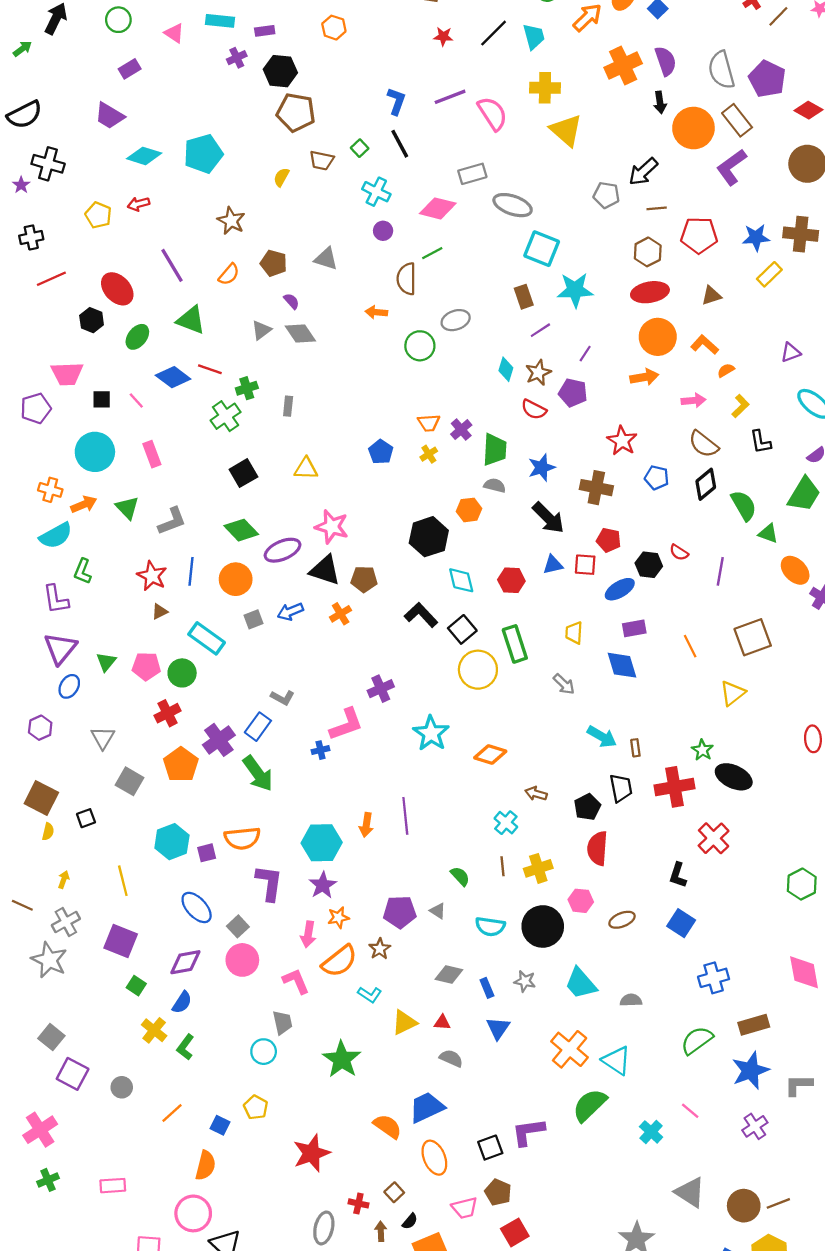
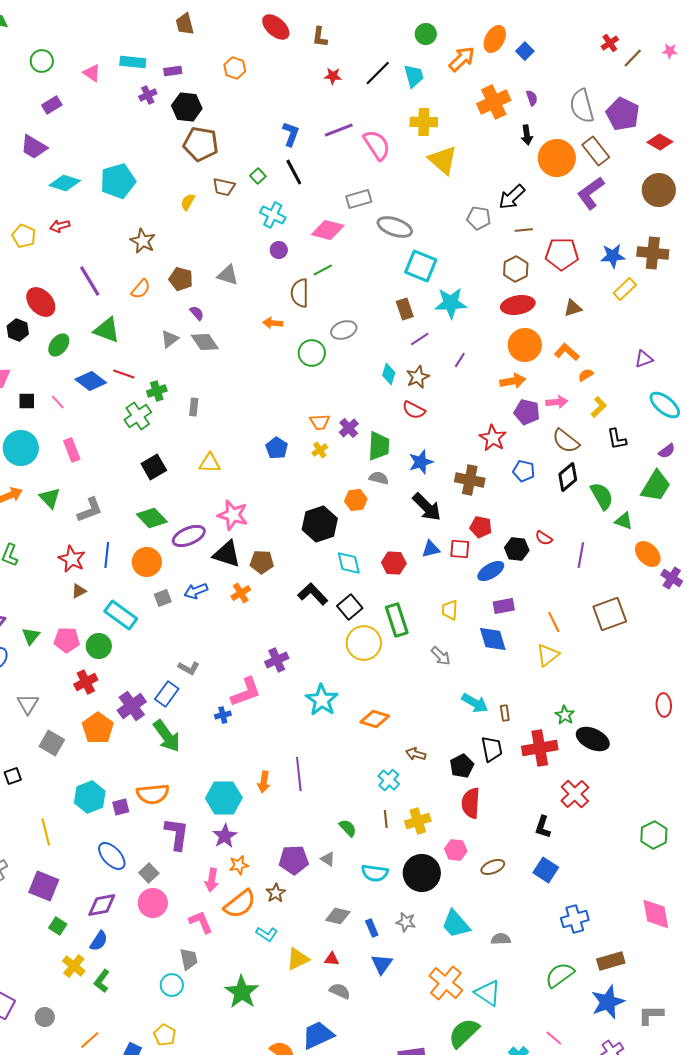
purple semicircle: (666, 61) -> (532, 98), size x0.6
purple pentagon: (573, 393) -> (527, 412), moved
yellow triangle: (733, 693) -> (548, 655), moved

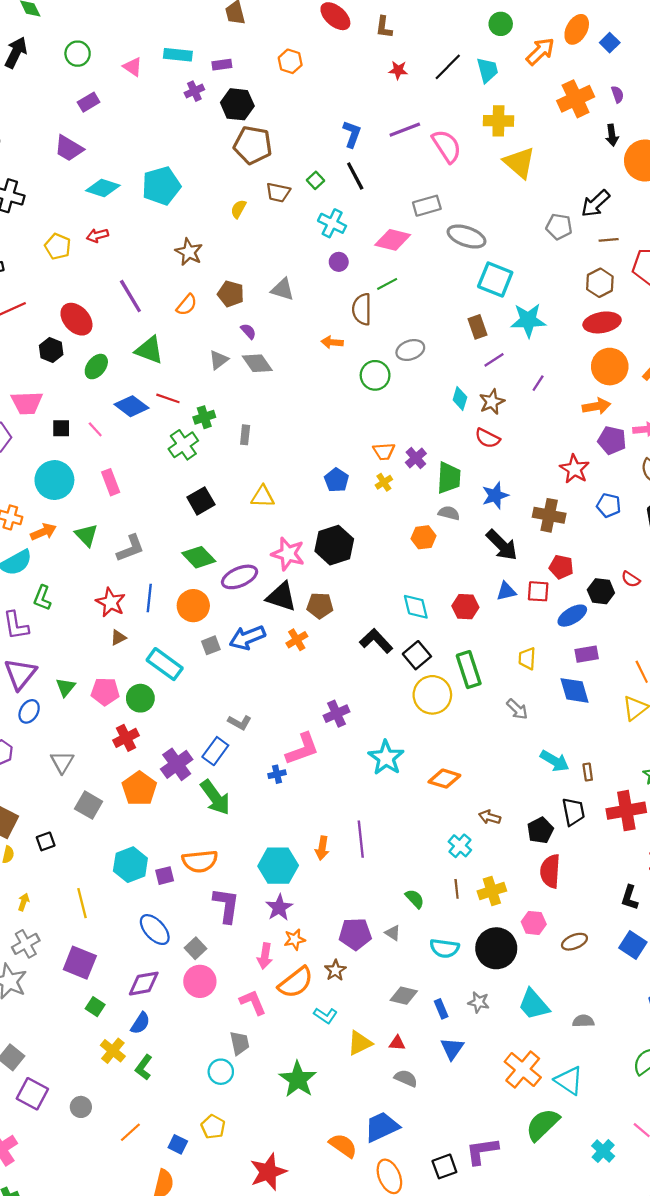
black hexagon: (320, 524) -> (334, 545), moved
blue arrow: (196, 591) -> (247, 638), size x1.4

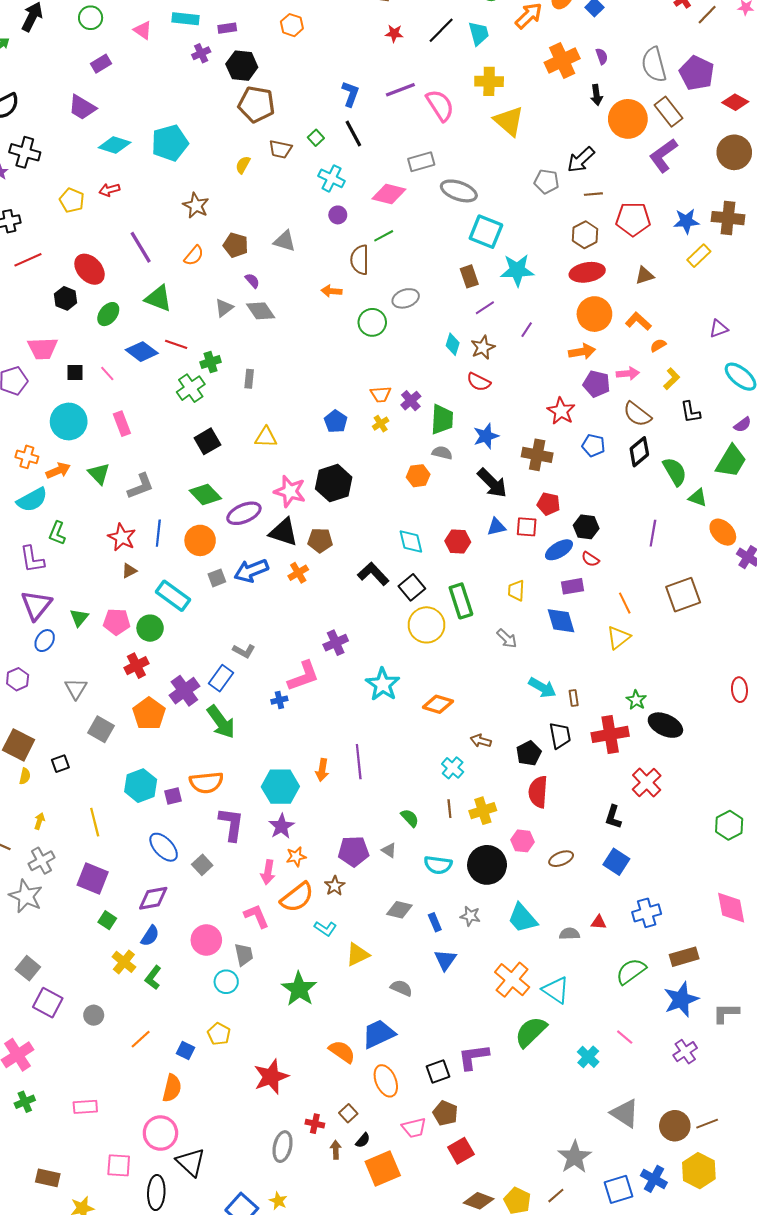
red semicircle: (631, 579) -> (590, 559), moved
pink circle: (200, 981) -> (206, 940), moved
red triangle: (397, 1043) -> (599, 922), moved

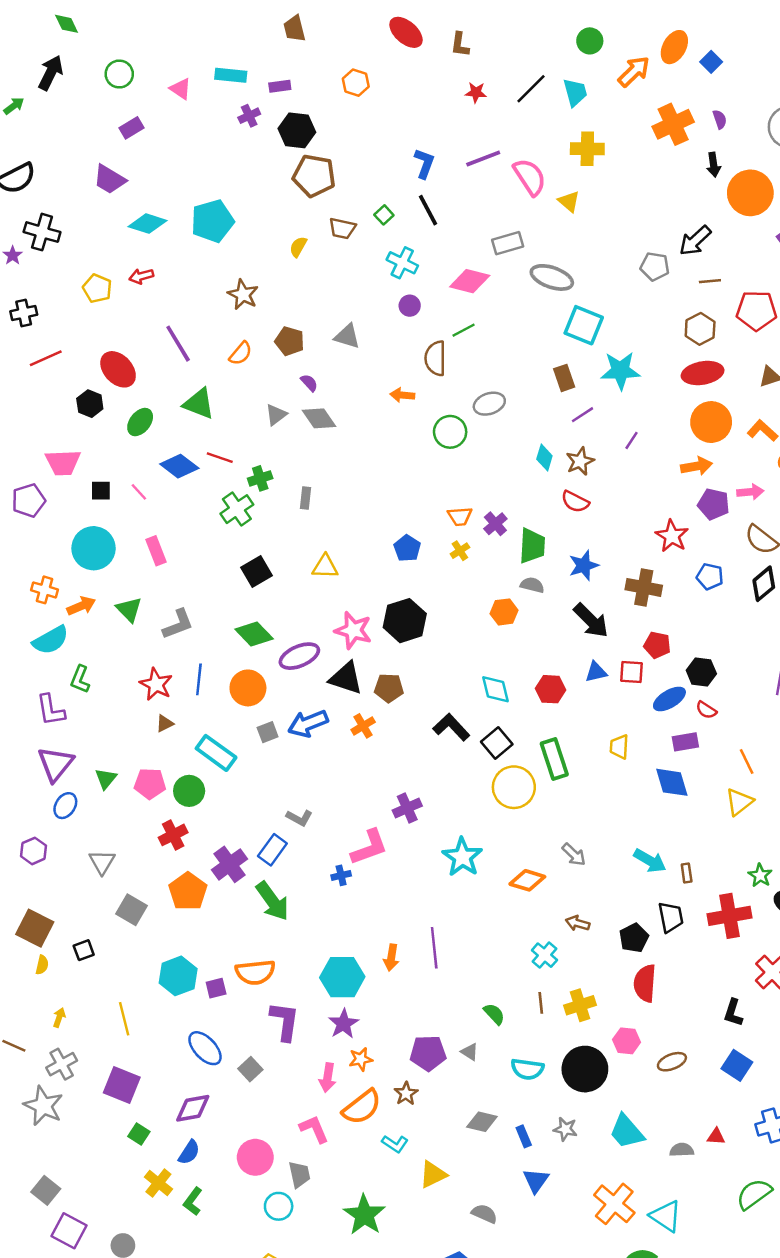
yellow triangle: (509, 121) -> (569, 201), moved, size x0.6
gray arrow: (507, 638) -> (574, 855), moved

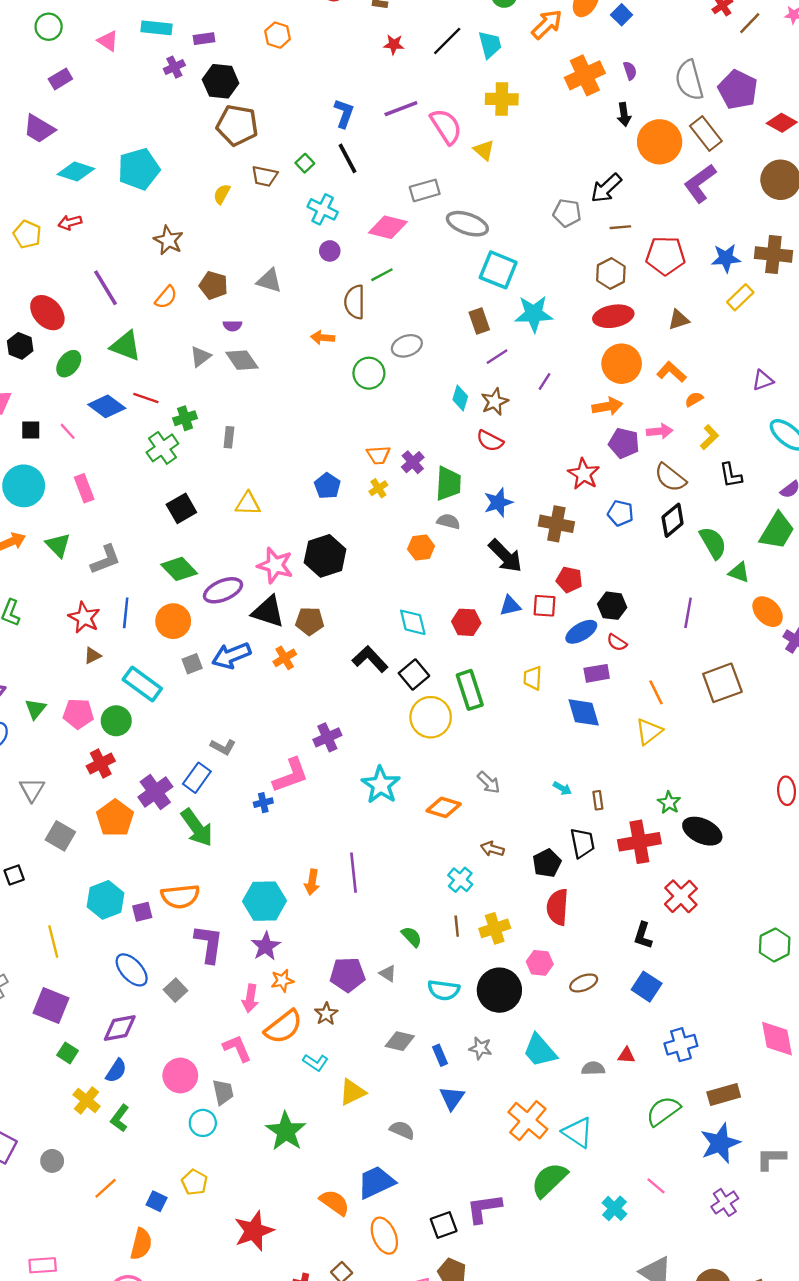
purple semicircle: (309, 383) -> (232, 326), turned 132
cyan arrow: (650, 861) -> (562, 788), size x0.6

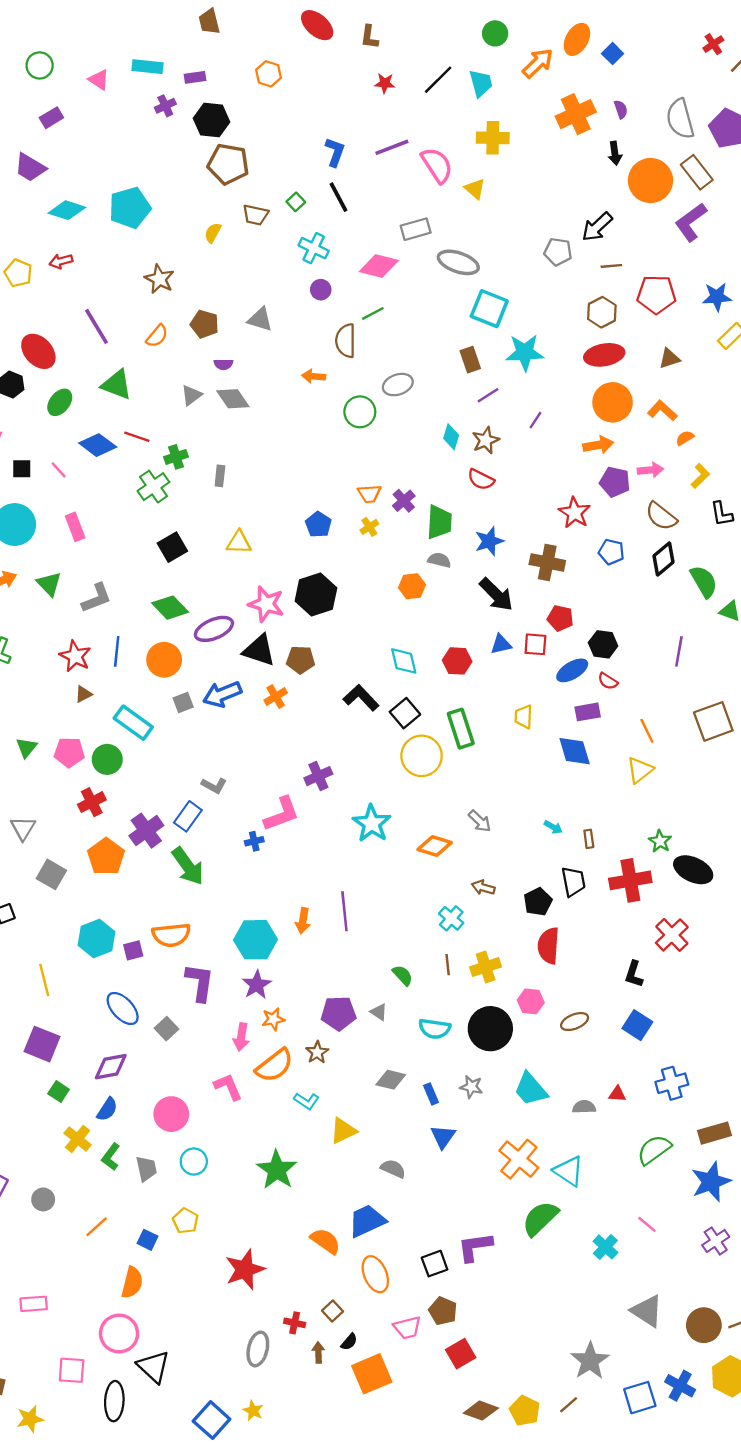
gray trapezoid: (223, 1092) -> (146, 1169), moved

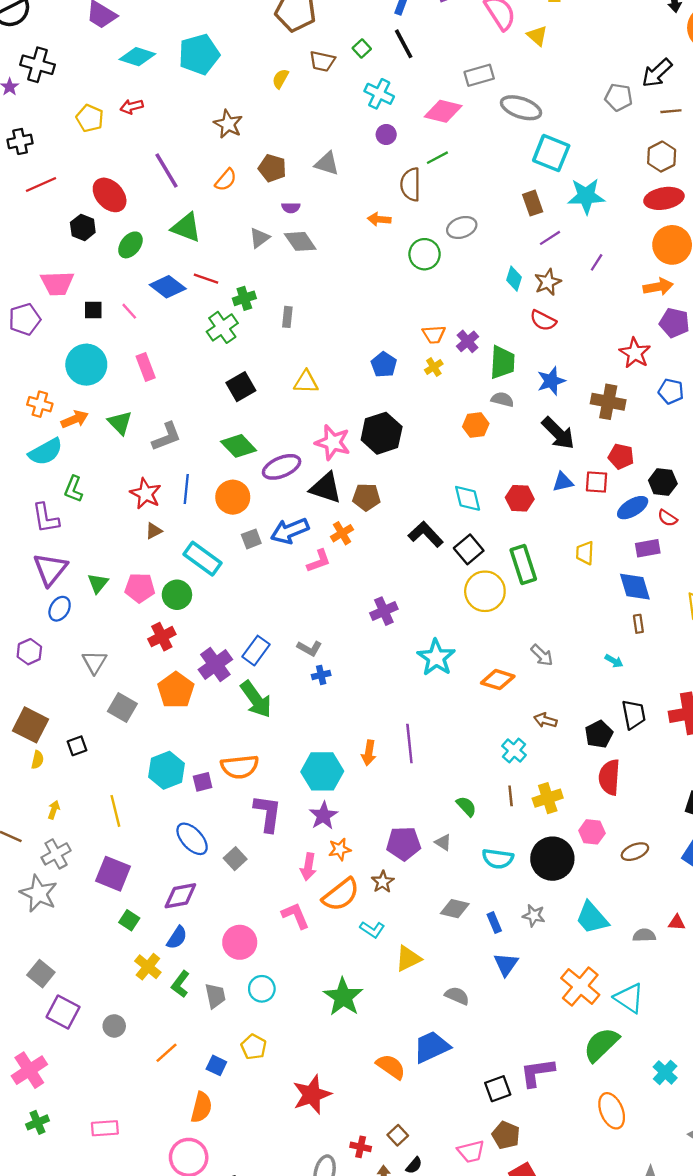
gray L-shape: (214, 785) -> (309, 648), moved
pink L-shape: (282, 814) -> (319, 561), moved, size x0.7
brown rectangle: (589, 839) -> (638, 624), moved
orange ellipse: (375, 1274) -> (612, 1111), moved

